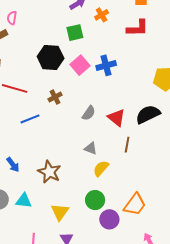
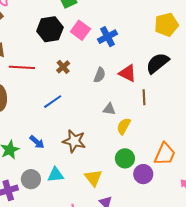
blue cross: (106, 65) -> (108, 37), moved
blue line: (30, 119) -> (53, 102), moved

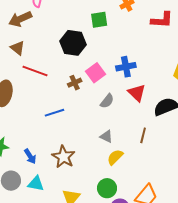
pink square: (80, 30) -> (95, 73), moved
red triangle: (128, 73) -> (137, 93), moved
blue arrow: (37, 142) -> (30, 156), moved

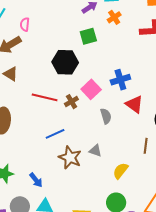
red line: (35, 71) -> (45, 97), moved
gray semicircle: (107, 101) -> (106, 116), turned -49
gray triangle: (106, 136) -> (95, 151), moved
brown star: (64, 157) -> (70, 158), moved

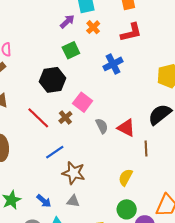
blue cross: (120, 80) -> (113, 64), moved
red line: (45, 97) -> (38, 118), turned 40
red triangle: (134, 104) -> (126, 128), moved
gray triangle: (95, 151) -> (73, 201), moved

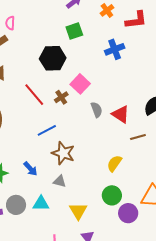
orange cross: (93, 27) -> (107, 10), moved
brown line: (146, 148) -> (138, 137), turned 70
blue arrow: (44, 201) -> (30, 169), moved

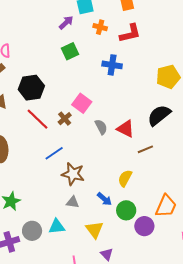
orange cross: (107, 10) -> (100, 27), turned -32
blue cross: (115, 49) -> (112, 65), turned 36
black hexagon: (53, 58) -> (31, 88), moved
blue arrow: (30, 169) -> (105, 199), moved

